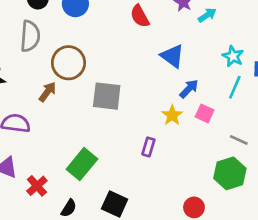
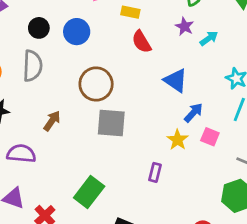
brown circle: (68, 63) -> (96, 84), moved

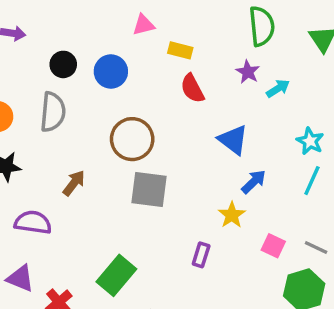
pink square: (210, 137) -> (273, 246), moved

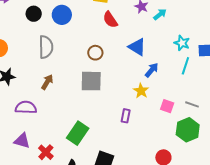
gray semicircle: (53, 112) -> (46, 47), moved
brown circle: (132, 139) -> (95, 53), moved, size x0.6

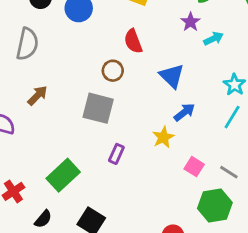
red semicircle: (110, 20) -> (133, 41), moved
gray semicircle: (46, 47) -> (27, 44), moved
purple rectangle: (126, 116) -> (116, 154), moved

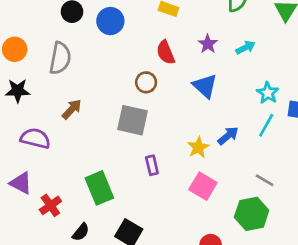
purple star: (190, 22) -> (208, 44), moved
blue arrow: (184, 112) -> (228, 136), moved
purple rectangle: (116, 154) -> (152, 165), turned -36
pink square: (194, 167) -> (203, 186), moved, size x1.4
green rectangle: (63, 175) -> (99, 188), turned -68

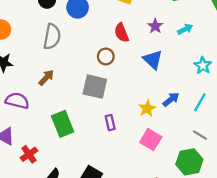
gray semicircle: (60, 58) -> (52, 37), moved
cyan line: (266, 125) -> (200, 102), moved
green rectangle: (99, 188) -> (63, 124), moved

